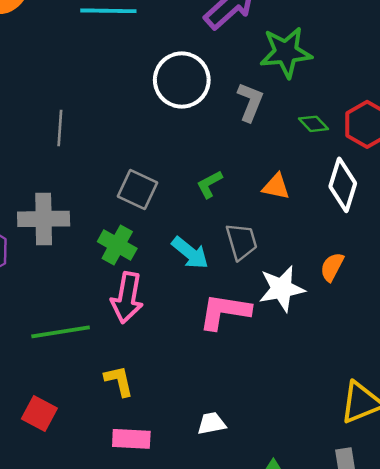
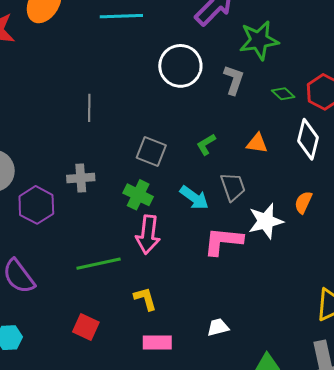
gray cross: (44, 219) -> (81, 178), size x0.7

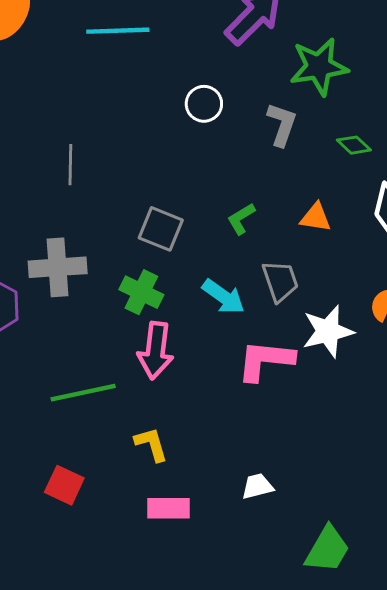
white circle: (180, 66) -> (204, 104), size x0.6
gray cross: (81, 178) -> (58, 267), size x1.4

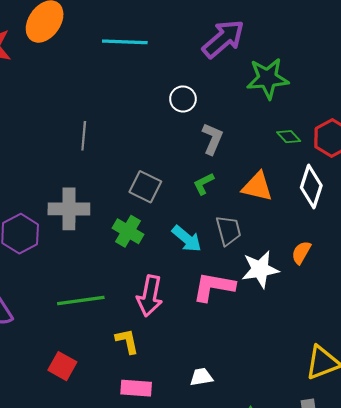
gray L-shape: (282, 124) -> (212, 139), moved
orange triangle: (316, 217) -> (257, 187), size x1.4
pink arrow: (156, 350) -> (150, 296), moved

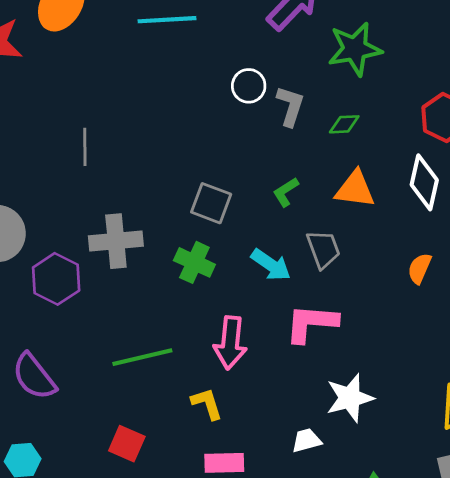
gray line: (84, 136) -> (85, 147), moved
green diamond: (289, 137) -> (344, 124), moved, turned -45
gray L-shape: (212, 139) -> (290, 106), moved
white star: (260, 269) -> (350, 398), moved

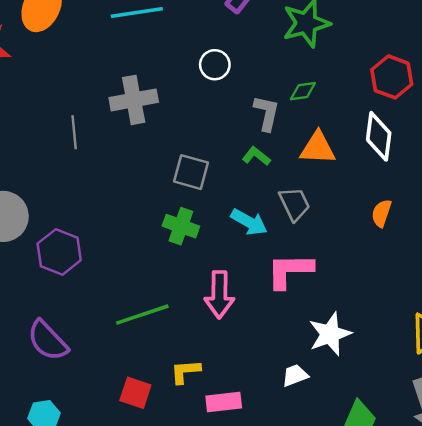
gray L-shape: (290, 106) -> (267, 113), moved
green L-shape: (286, 192) -> (256, 156), turned 76
gray cross: (116, 241) -> (134, 100), moved
yellow L-shape: (207, 404) -> (185, 371), moved, turned -72

